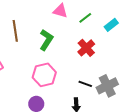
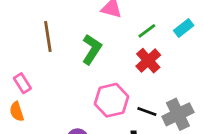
green line: (85, 18) -> (147, 31), moved
pink hexagon: (44, 75) -> (111, 100), moved

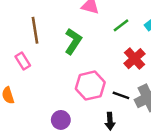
red cross: (148, 61) -> (135, 59), moved
pink rectangle: (22, 83) -> (23, 61), moved

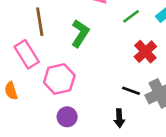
pink rectangle: (23, 61) -> (27, 54), size x1.5
pink hexagon: (90, 86) -> (59, 79), moved

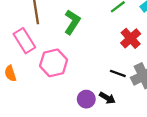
purple circle: (67, 117) -> (86, 99), moved
black arrow: (119, 118) -> (107, 98), turned -56

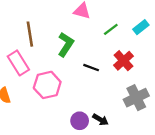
black line: (118, 73) -> (91, 68), moved

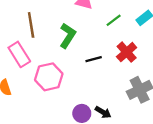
black line: (91, 68) -> (94, 59), turned -35

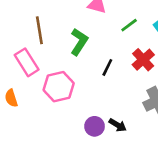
black line: (94, 59) -> (107, 67), turned -49

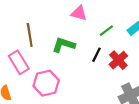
green L-shape: (79, 42) -> (64, 45), turned -105
black line: (107, 67) -> (96, 55), moved

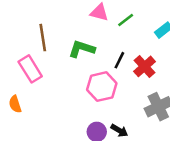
green line: (106, 31) -> (126, 20), moved
pink hexagon: (46, 83) -> (102, 87), moved

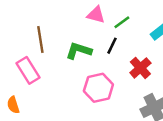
black line: (119, 60) -> (112, 46), moved

